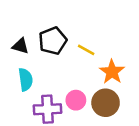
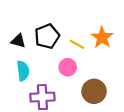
orange star: (112, 72) -> (102, 37), moved
pink circle: (76, 100) -> (68, 67), moved

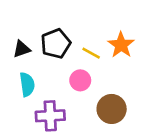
black triangle: (18, 41) -> (22, 49), turned -35

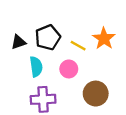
cyan semicircle: (27, 84) -> (36, 67), moved

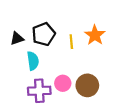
yellow line: (78, 46) -> (71, 42), turned 56
pink circle: (69, 69) -> (63, 83), moved

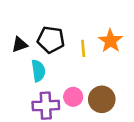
black pentagon: (44, 34) -> (51, 40), turned 30

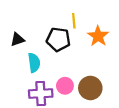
black pentagon: (51, 40) -> (58, 39), moved
yellow line: (83, 48) -> (74, 21), moved

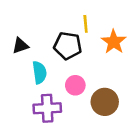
pink circle: (65, 86) -> (75, 85), moved

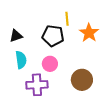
cyan semicircle: (40, 72) -> (21, 60), moved
pink circle: (75, 85) -> (50, 64), moved

